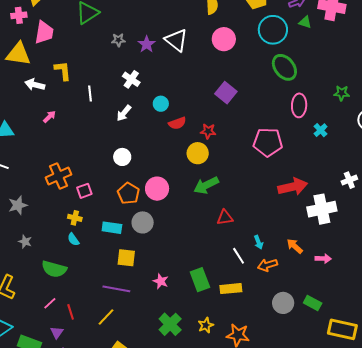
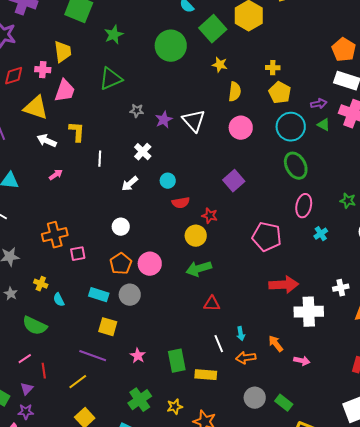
yellow cross: (75, 218) -> (41, 284), moved

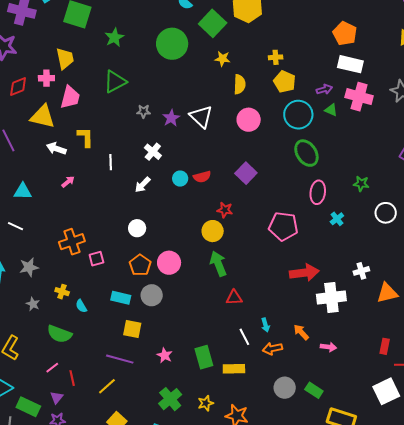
red semicircle: (181, 203) -> (202, 177), moved
green arrow: (199, 269) -> (218, 264), turned 90

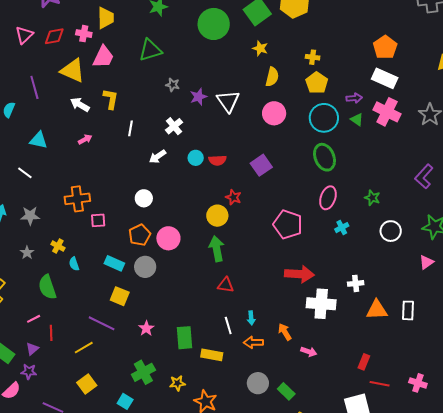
green semicircle: (59, 334) -> (47, 287), turned 40

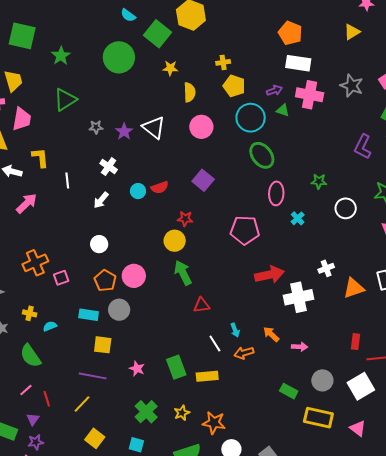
pink arrow: (85, 139) -> (27, 203), size x1.6
cyan semicircle: (74, 264) -> (50, 326), turned 104
gray circle: (258, 383) -> (322, 380), moved

